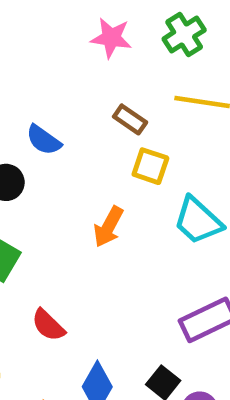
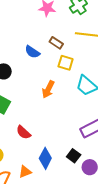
blue semicircle: (44, 140) -> (32, 52), moved

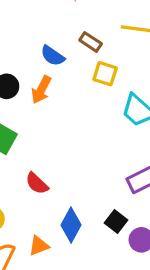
orange arrow: (48, 89) -> (41, 90), moved

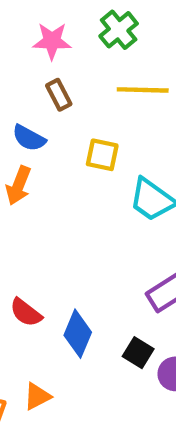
brown rectangle: (91, 42) -> (59, 95), moved, turned 35
blue diamond: (71, 225) -> (78, 334), moved

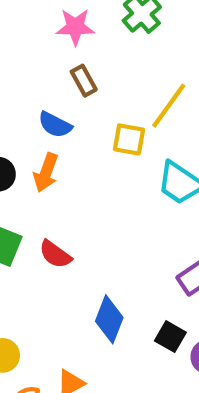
yellow line: (143, 90) -> (169, 106), moved, turned -54
red semicircle: (26, 312) -> (55, 254), moved

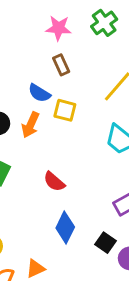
yellow square: (129, 139) -> (65, 110), moved
red semicircle: (55, 254) -> (54, 182), moved

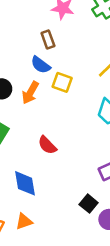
brown rectangle: (61, 65) -> (48, 39), moved
blue diamond: (65, 228) -> (25, 183), moved, turned -40

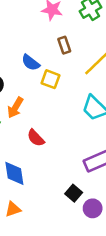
brown rectangle: (48, 39) -> (64, 45), moved
orange arrow: (30, 93) -> (15, 108), moved

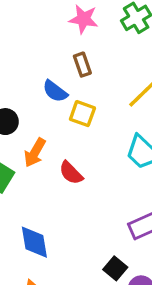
brown rectangle: (64, 45) -> (82, 65), moved
red semicircle: (36, 138) -> (71, 173), moved

